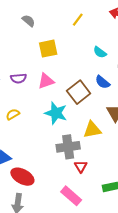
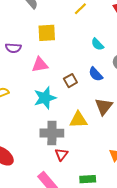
purple semicircle: (18, 78) -> (13, 48), moved
brown square: (79, 92) -> (70, 81), size x0.6
cyan star: (56, 113) -> (45, 98), turned 30

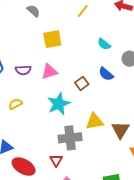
purple semicircle: (13, 48) -> (23, 70), moved
brown triangle: (104, 106) -> (120, 130), moved
red triangle: (61, 154) -> (56, 160), moved

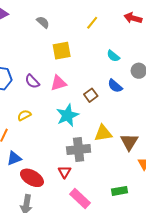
purple semicircle: (23, 70) -> (32, 81), turned 49

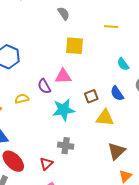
yellow line: (92, 23) -> (111, 27), turned 40
purple semicircle: (32, 81) -> (44, 86), moved
yellow triangle: (103, 133) -> (105, 118), moved
gray cross: (79, 149) -> (66, 146), size x0.7

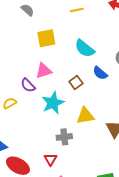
cyan semicircle: (123, 64) -> (85, 48), moved, size x1.5
yellow triangle: (105, 118) -> (85, 116), moved

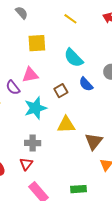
yellow line: (77, 10) -> (70, 19), turned 40
gray cross: (64, 137) -> (33, 143), moved

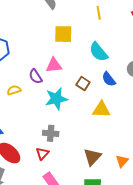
yellow line: (70, 19) -> (99, 13), turned 40
brown square: (61, 91) -> (83, 83), turned -32
yellow triangle: (66, 125) -> (101, 110), moved
brown triangle: (94, 141) -> (92, 157), moved

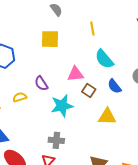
yellow line: (99, 13) -> (92, 29), moved
yellow square: (63, 34) -> (50, 39), moved
pink triangle: (54, 65) -> (75, 74), moved

